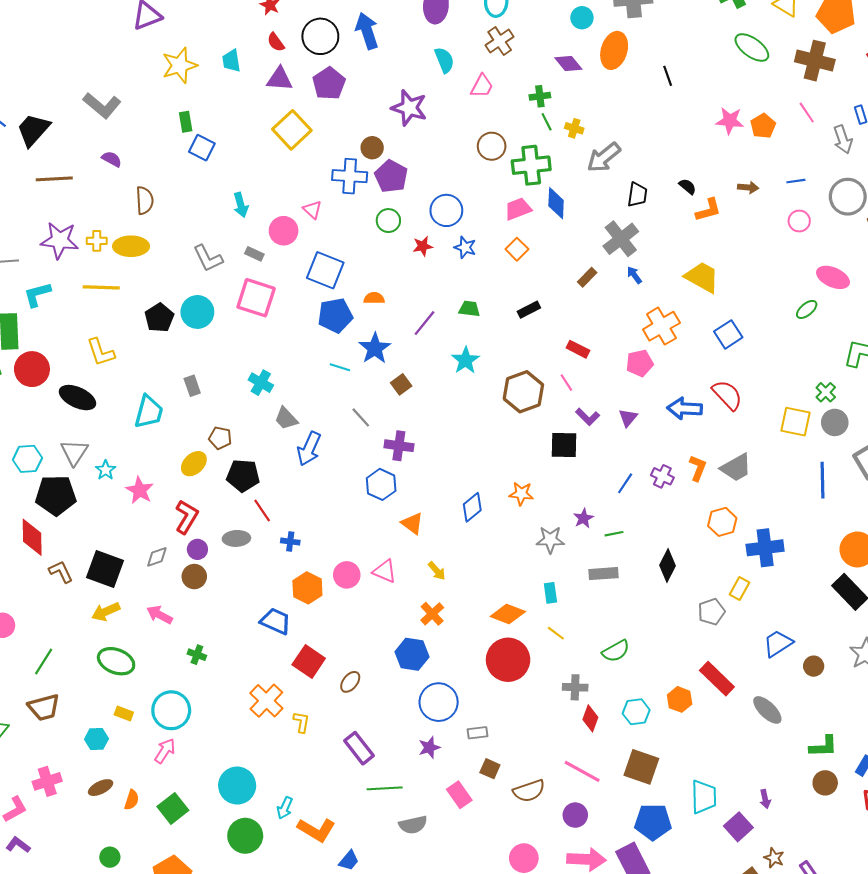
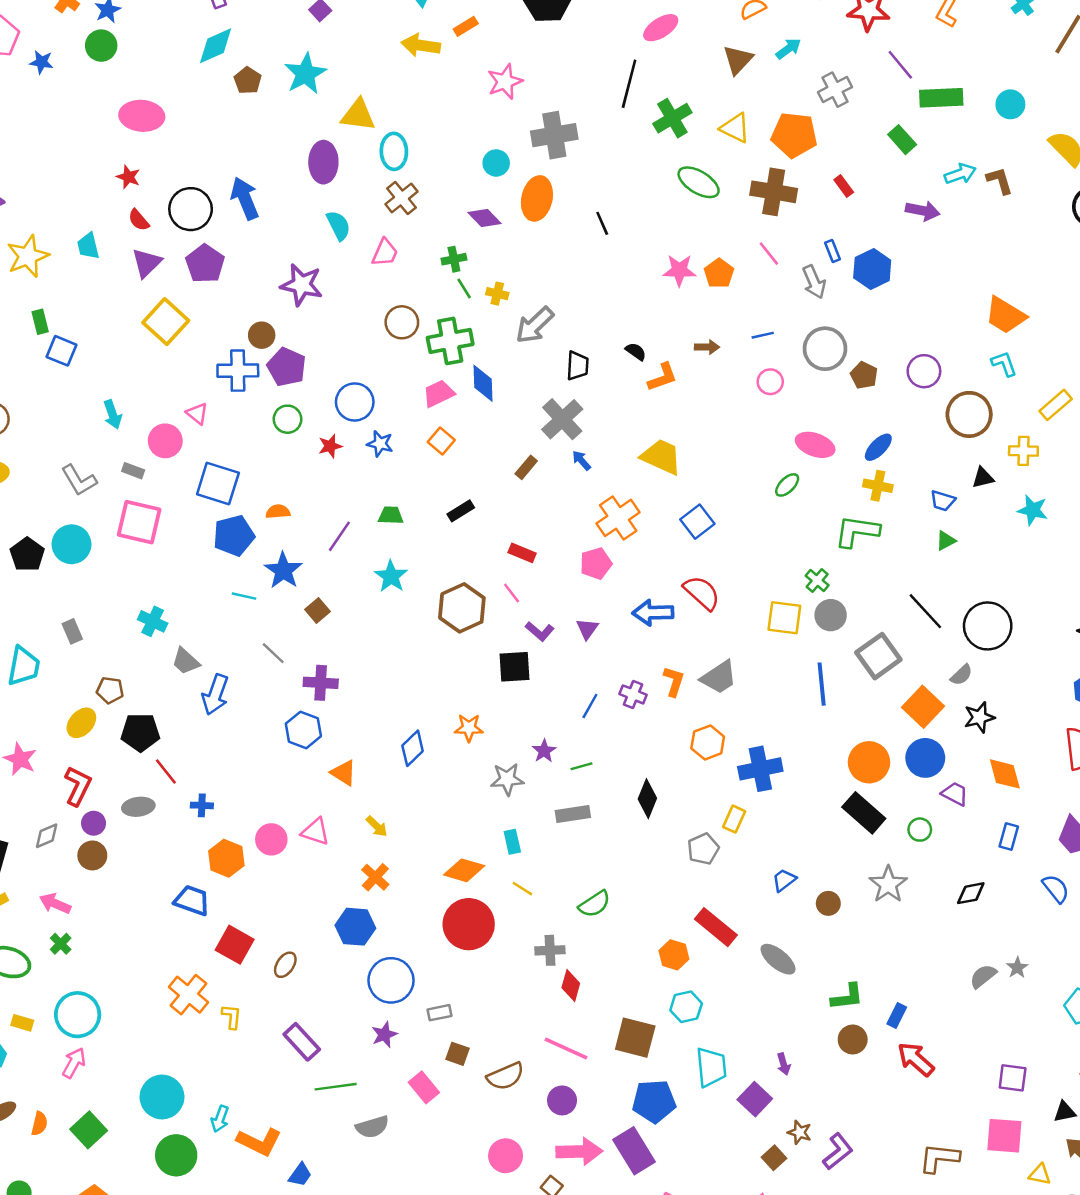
purple triangle: (280, 79) -> (147, 263), turned -44
blue trapezoid: (778, 643) -> (784, 880), size x0.7
green cross: (197, 655) -> (61, 944), moved, turned 30
cyan hexagon: (636, 712) -> (686, 1007), moved

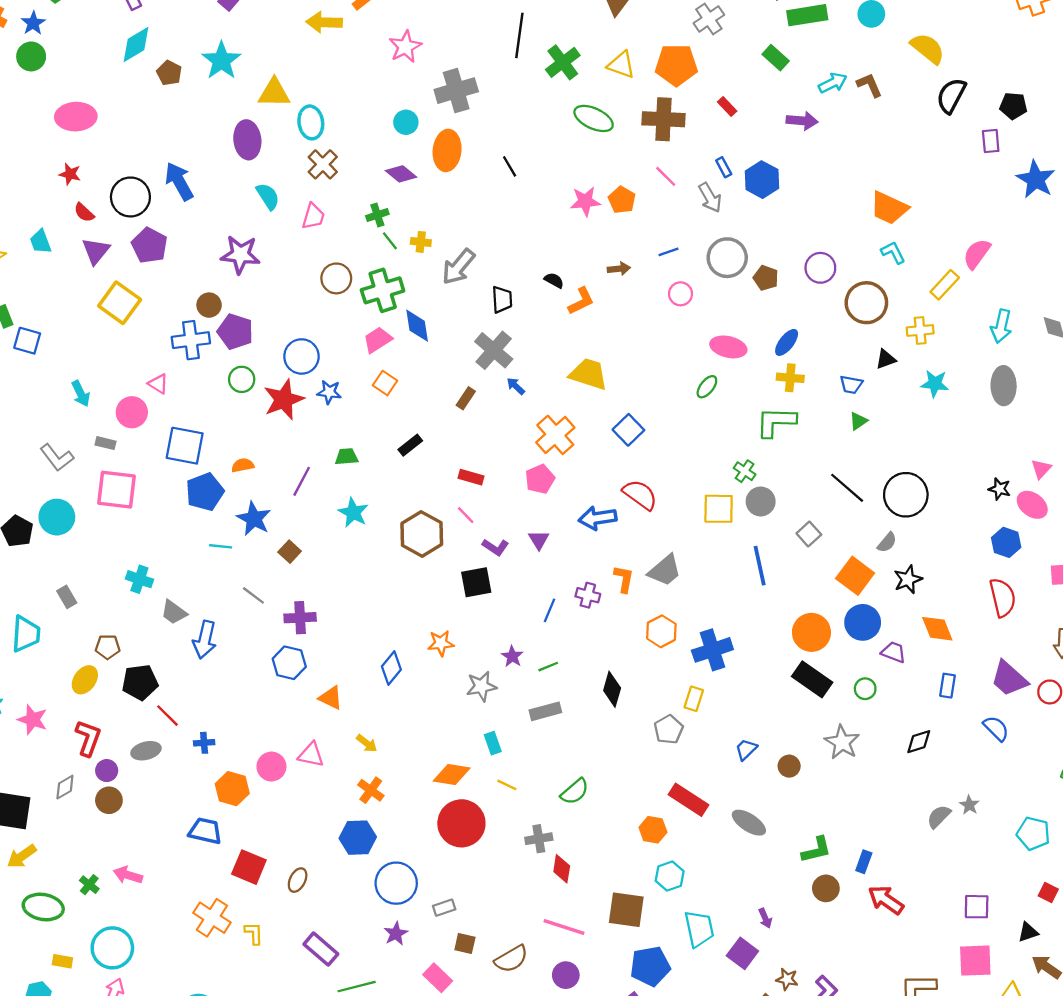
red star: (330, 446) -> (284, 400), size x1.8
gray square: (878, 656) -> (809, 534), size x0.6
pink arrow: (55, 904) -> (128, 875), moved

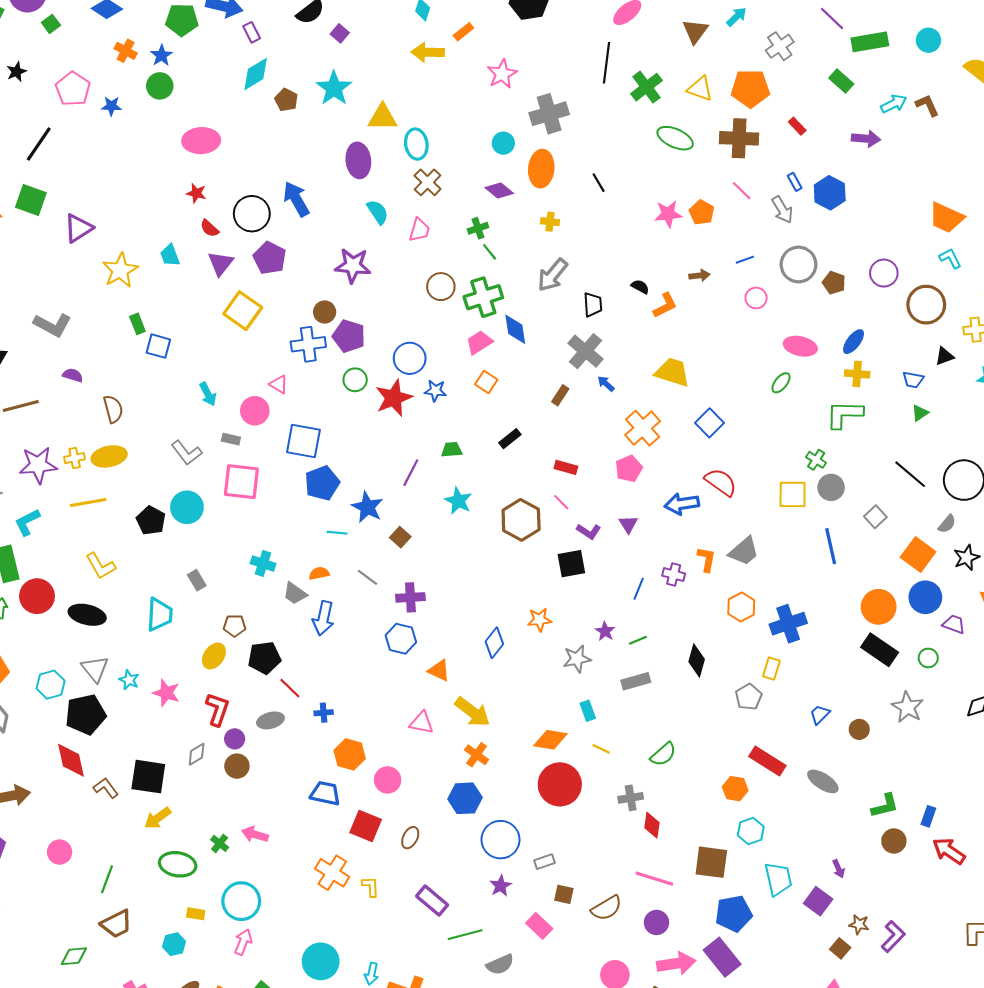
yellow cross: (421, 242) -> (550, 222), moved
orange semicircle: (243, 465) -> (319, 573), moved
yellow arrow: (367, 743) -> (472, 712), size x1.8
pink circle: (271, 767) -> (388, 780), moved

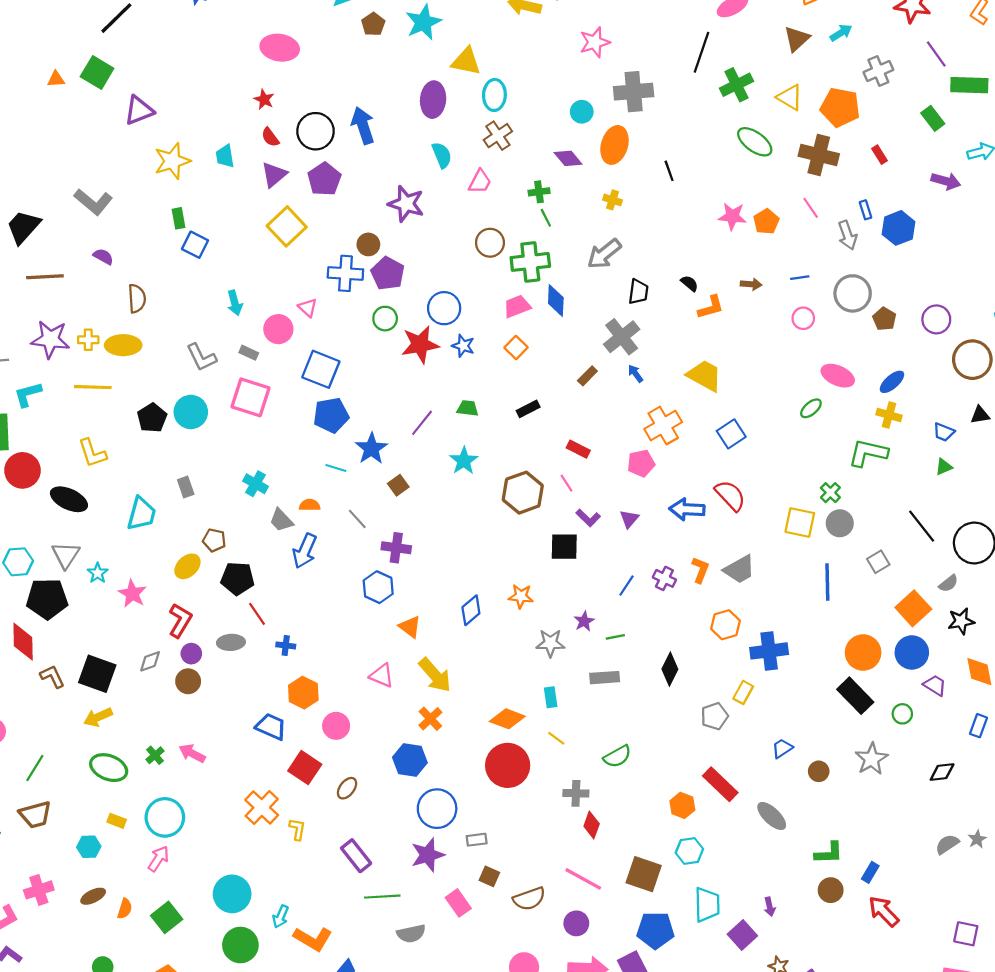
purple star: (501, 886) -> (428, 855), size x1.5

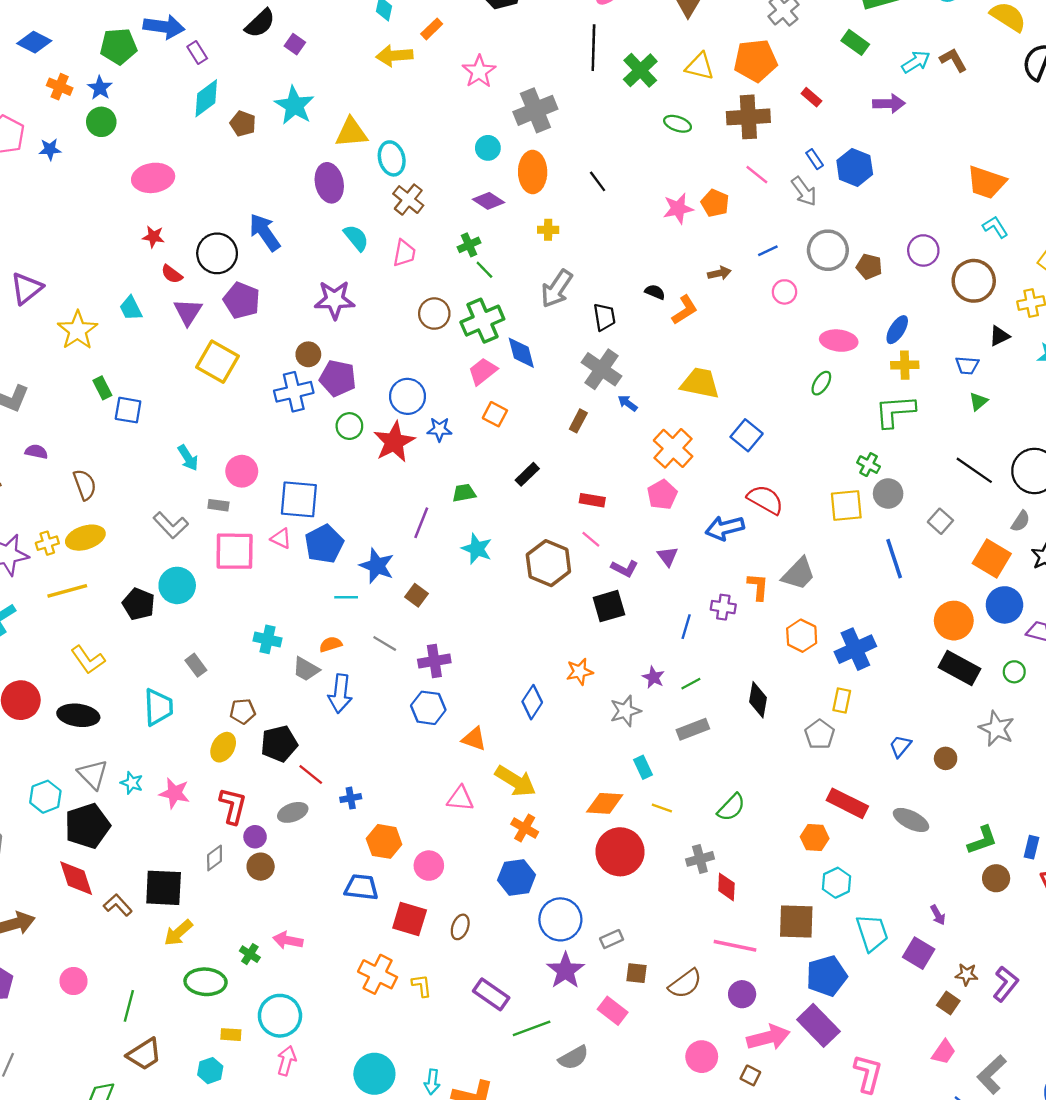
green ellipse: (755, 142) -> (678, 124), size x0.7
pink triangle: (308, 308) -> (281, 538), moved

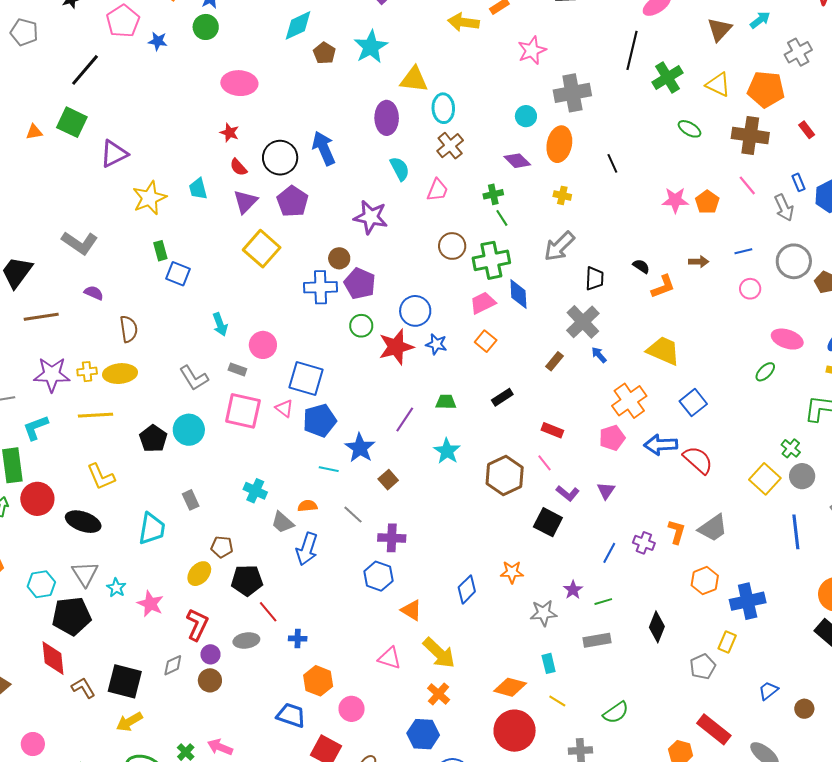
yellow square: (846, 506) -> (765, 479), turned 36
blue arrow: (725, 528) -> (661, 445), moved
black square: (609, 606) -> (548, 522), turned 32

